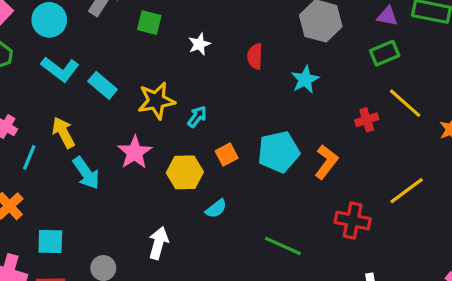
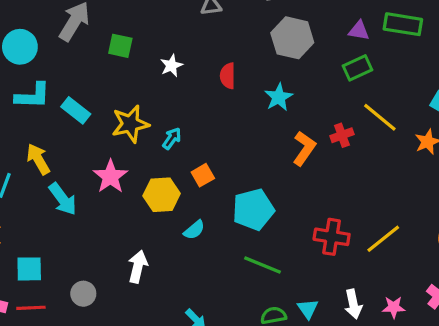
cyan L-shape: (60, 69) -> (33, 96), turned -33
cyan pentagon: (279, 152) -> (253, 210), moved
orange L-shape: (326, 162) -> (304, 148), moved
yellow line: (407, 191) -> (383, 239), moved

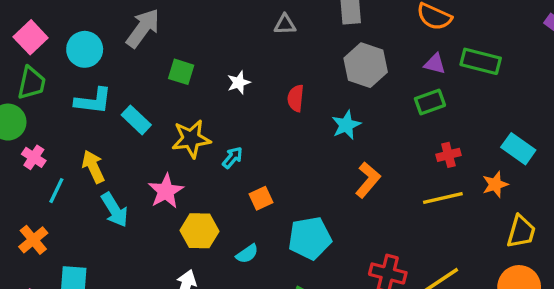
green square: (120, 46) -> (181, 72), moved
yellow line: (380, 117) -> (443, 198), moved, turned -57
red cross: (342, 135) -> (448, 155), moved
yellow hexagon: (162, 195) -> (200, 231), moved

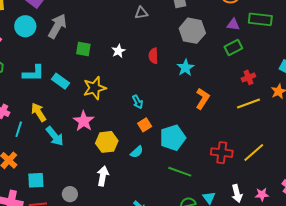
cyan circle: (85, 49) -> (25, 26), moved
cyan arrow: (232, 158) -> (138, 102), moved, turned 120
orange square: (261, 198) -> (145, 125), moved

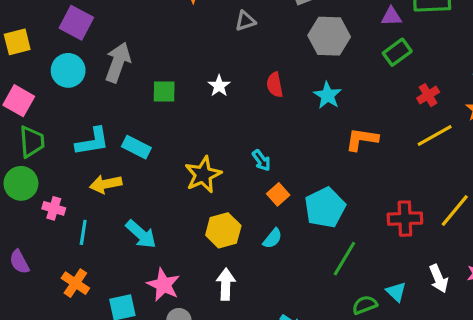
yellow star: (95, 88) -> (203, 175), moved
orange L-shape: (203, 99) -> (362, 139), turned -105
yellow arrow: (39, 112) -> (106, 184), moved, turned -60
pink star: (84, 121) -> (163, 285), moved
green line: (180, 172) -> (344, 259), turned -70

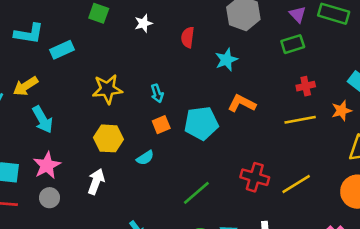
purple triangle: (391, 16) -> (298, 14), turned 30
cyan rectangle: (136, 147) -> (62, 50), turned -70
yellow arrow: (106, 184) -> (25, 86), moved, turned -40
cyan pentagon: (325, 208) -> (201, 123), moved

